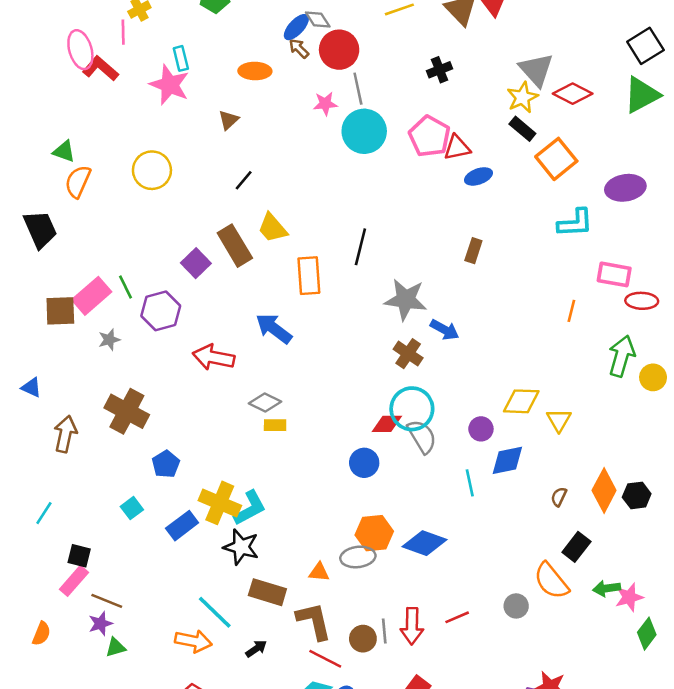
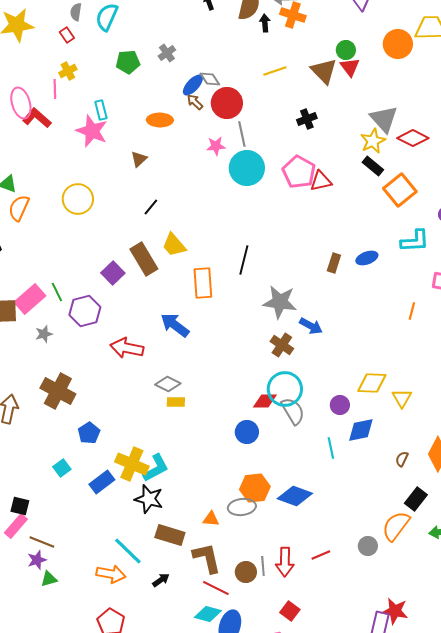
blue ellipse: (478, 176) -> (367, 258), moved
orange semicircle: (551, 581) -> (396, 526), turned 76

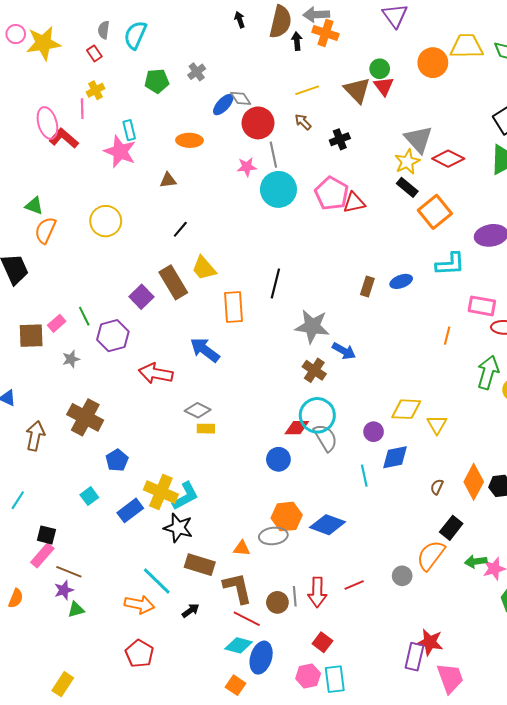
brown arrow: (195, 102) -> (303, 122), moved
brown triangle: (139, 159) -> (168, 180), turned 36
pink rectangle: (30, 299) -> (57, 323), size x0.6

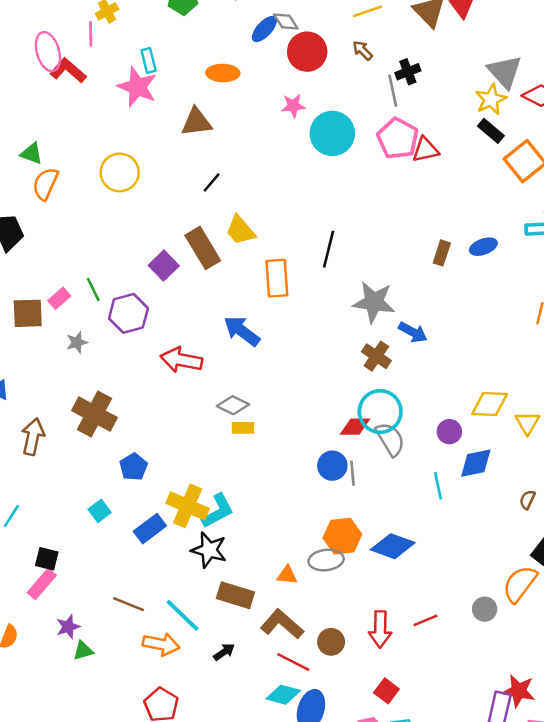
gray line: (273, 155) -> (393, 91), moved
brown triangle: (168, 180) -> (196, 122), size x1.5
brown line: (69, 572) -> (128, 604), moved
brown L-shape: (238, 588) -> (282, 624), turned -36
gray line: (295, 596) -> (352, 473), moved

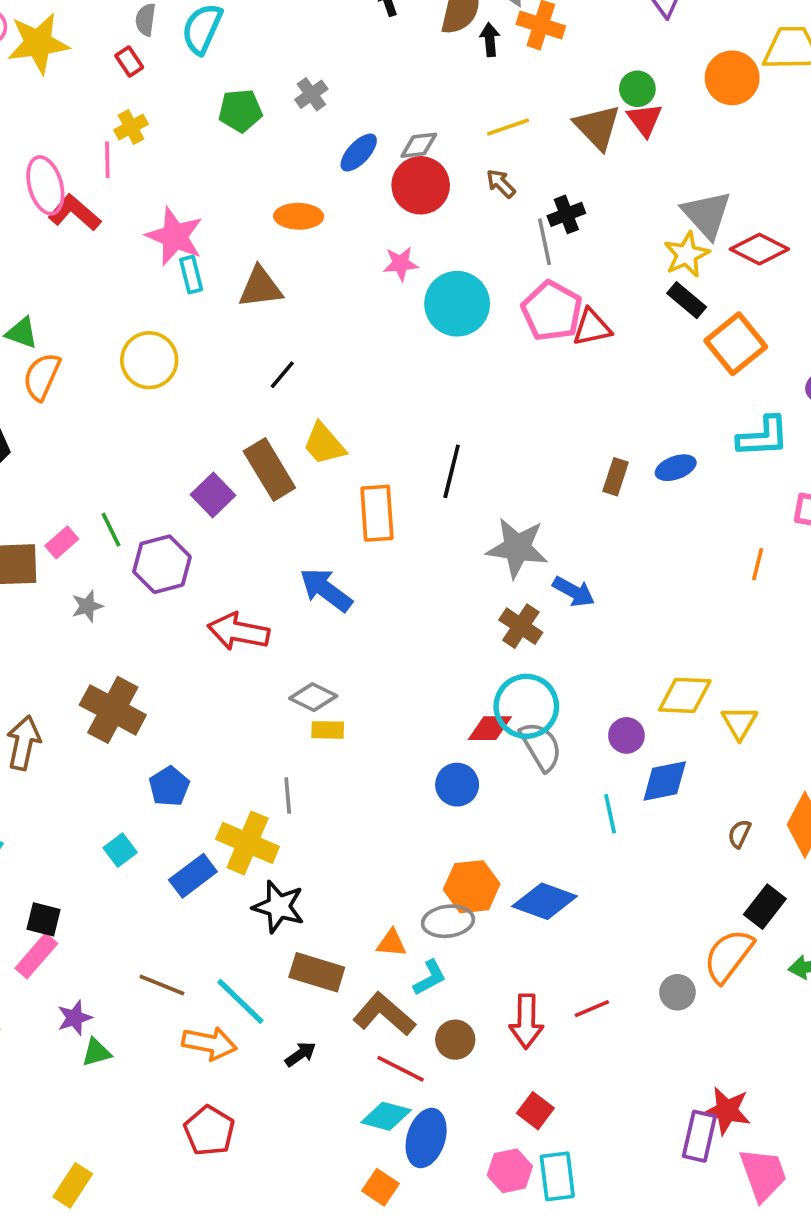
gray diamond: (286, 21) -> (419, 145), moved, turned -64
cyan rectangle: (149, 60) -> (191, 275), moved
gray line: (352, 473) -> (288, 796), moved
cyan L-shape: (218, 511) -> (430, 978), moved, size x0.7

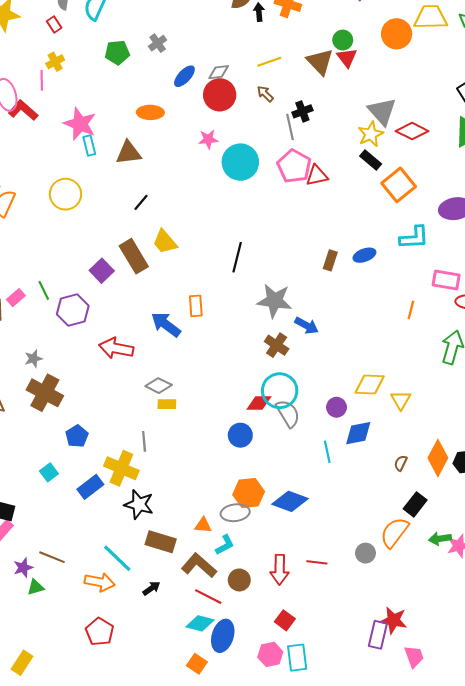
orange rectangle: (377, 513) -> (196, 306), moved, size x0.7
gray star: (87, 606) -> (33, 359), moved
brown line: (162, 985) -> (52, 557), moved
red line: (592, 1009) -> (317, 562), turned 30
pink trapezoid: (763, 1174) -> (414, 657), size x0.7

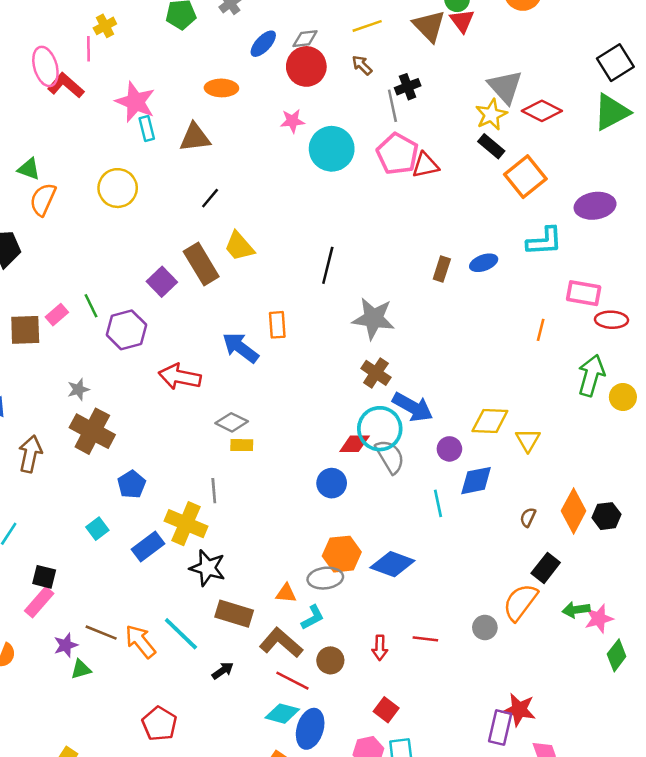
blue arrow: (307, 326) -> (413, 407), moved, size x1.4
red arrow: (280, 570) -> (380, 648), size x0.7
orange arrow: (100, 582) -> (140, 641), moved, turned -140

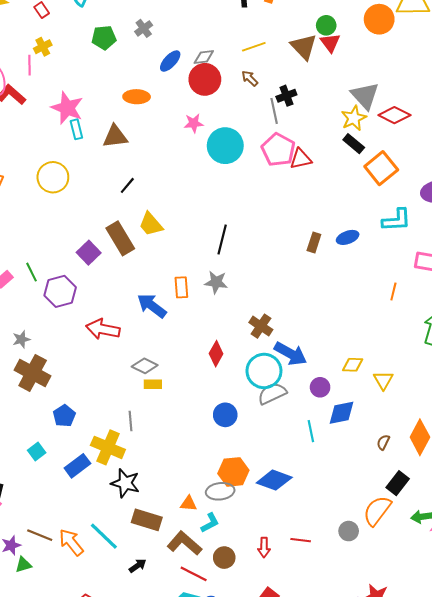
gray star: (373, 318) -> (216, 282), moved, size x0.7
yellow diamond: (490, 421) -> (353, 365), size x0.7
red diamond: (354, 444) -> (216, 354), moved, turned -60
gray semicircle: (390, 457) -> (272, 393), turned -84

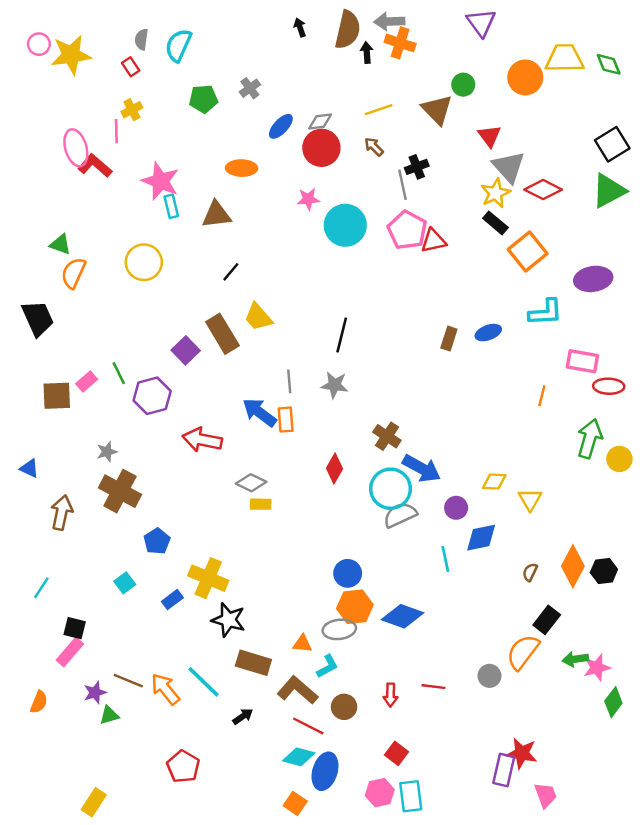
red triangle: (330, 43) -> (489, 136), moved
orange rectangle: (181, 287) -> (286, 420), moved
blue circle: (225, 415) -> (348, 573), moved
gray line: (130, 421) -> (289, 381), moved
blue rectangle: (77, 466) -> (172, 600), size x0.7

